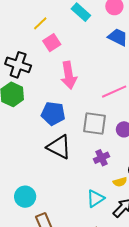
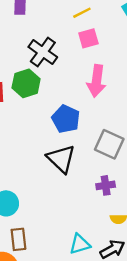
cyan triangle: (95, 198) -> (80, 244), moved

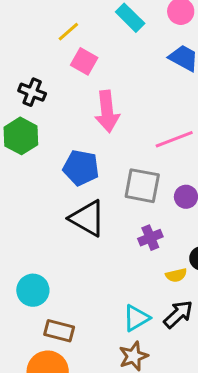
pink square: (88, 38) -> (84, 61), turned -30
black cross: (43, 52) -> (32, 92), size x0.7
brown rectangle: (18, 239) -> (59, 331), turned -55

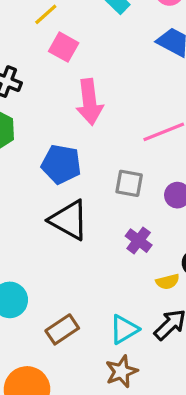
gray square: (142, 186) -> (129, 183), size x0.7
purple cross: (150, 238) -> (139, 241), turned -30
brown rectangle: (59, 331) -> (62, 329), moved, turned -48

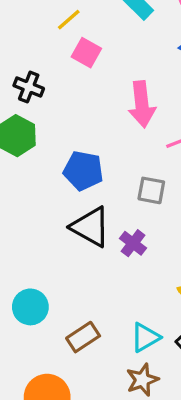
pink arrow: (89, 102) -> (142, 104), moved
purple cross: (139, 241) -> (133, 243), moved

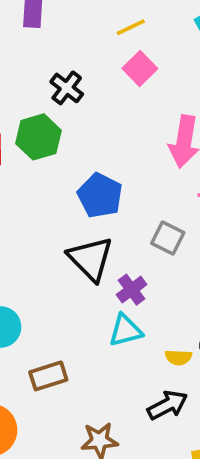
cyan triangle: (145, 337) -> (125, 330), moved

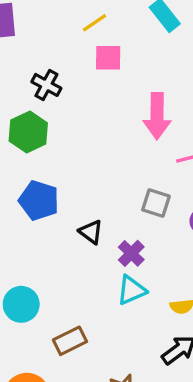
pink square: (140, 69) -> (108, 58), turned -36
blue pentagon: (100, 196) -> (39, 200), moved
black triangle: (91, 259) -> (91, 232), size x0.6

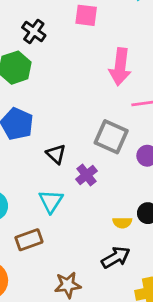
gray square: (156, 203) -> (111, 137), size x1.4
cyan triangle: (131, 290) -> (51, 201), moved, turned -40

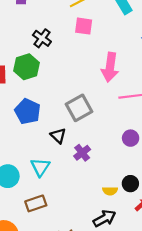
gray square: (111, 137) -> (79, 108), moved, turned 36
cyan triangle: (51, 201) -> (40, 167), moved

